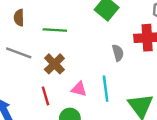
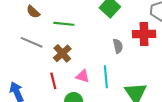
brown semicircle: (19, 18) -> (33, 12), turned -48

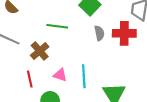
green line: (64, 24) -> (57, 26), moved
gray semicircle: (118, 46) -> (99, 33), moved

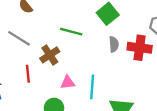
pink triangle: (60, 75) -> (68, 82), turned -32
red line: (30, 79) -> (28, 74), moved

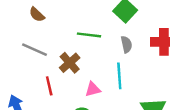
gray semicircle: (114, 44) -> (126, 44), moved
cyan line: (92, 87) -> (119, 76), moved

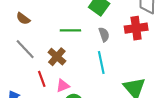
gray line: (35, 50) -> (25, 49), turned 30
pink triangle: (93, 89) -> (63, 86), moved

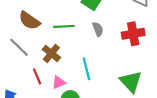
brown semicircle: (23, 19) -> (29, 21), moved, size x1.5
red cross: (136, 28) -> (133, 34), moved
cyan line: (101, 63) -> (86, 69), moved

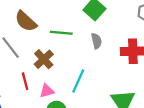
cyan line: (86, 69) -> (78, 81), turned 30

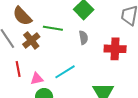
brown cross: (44, 59) -> (31, 40), moved
cyan line: (78, 81) -> (65, 72), turned 30

